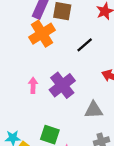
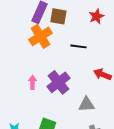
black line: (85, 45) -> (78, 46), turned 49

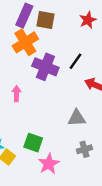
black line: (78, 46) -> (76, 61), moved, turned -63
purple cross: (58, 82) -> (45, 67), moved, turned -30

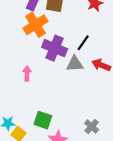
gray triangle: (77, 118) -> (75, 64), moved
gray cross: (84, 149) -> (92, 126), turned -32

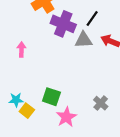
pink arrow: (27, 73) -> (21, 50), moved

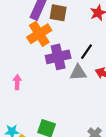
purple cross: (63, 24) -> (58, 57), turned -35

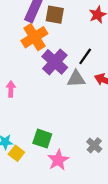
purple cross: (58, 57) -> (55, 62), turned -35

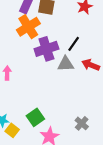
purple cross: (55, 62) -> (46, 49), turned 30
green square: (42, 139) -> (35, 117), turned 36

